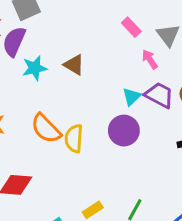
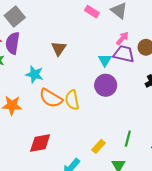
pink arrow: (150, 59) -> (122, 38), moved, turned 88
brown triangle: (74, 65) -> (59, 48), turned 49
cyan star: (35, 68) -> (34, 74), moved, turned -30

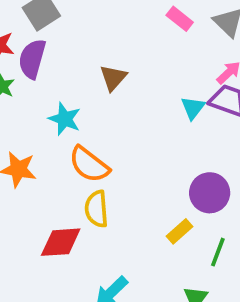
purple circle: (106, 85) -> (210, 193), moved
yellow semicircle: (72, 100) -> (97, 209), moved
yellow rectangle: (98, 146) -> (180, 231), moved

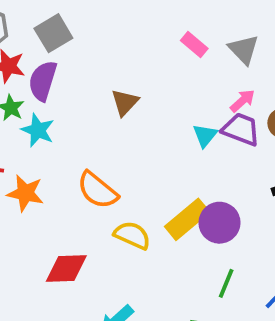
cyan star: (65, 119) -> (38, 130), moved
yellow semicircle: (97, 209) -> (132, 235), moved, turned 117
yellow rectangle: (180, 231) -> (187, 219), moved, size x1.6

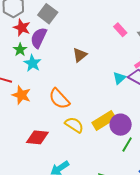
gray square: (53, 33) -> (48, 14), turned -30
green line: (226, 283) -> (127, 145), moved

